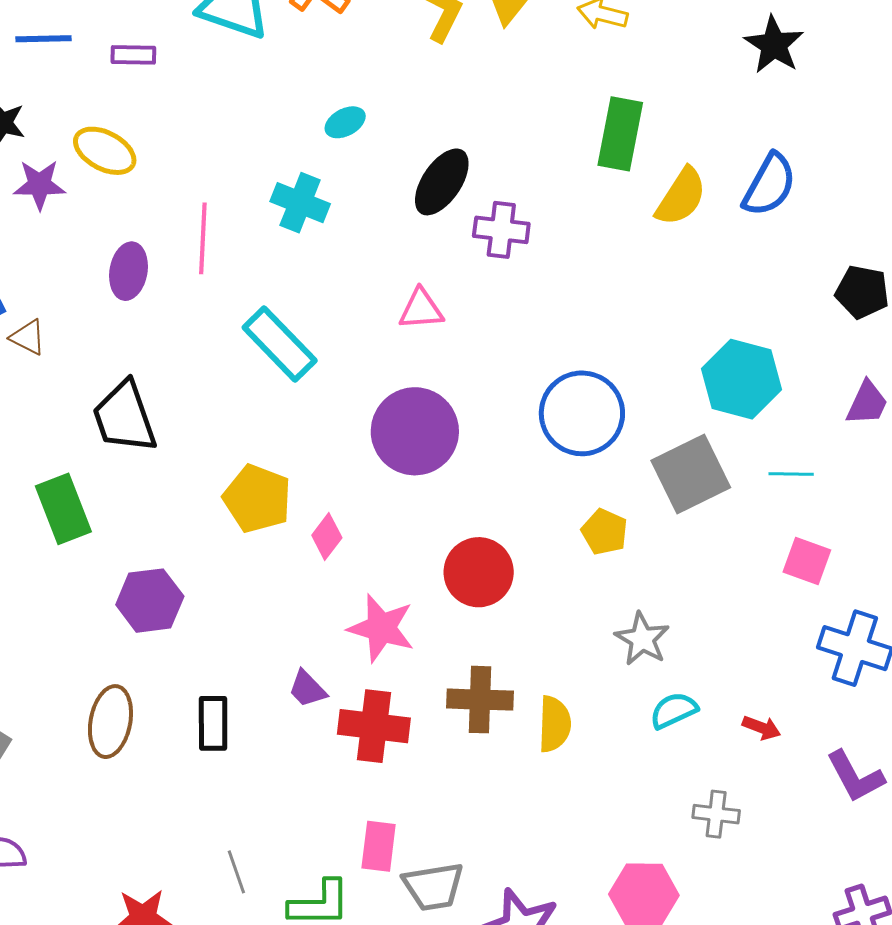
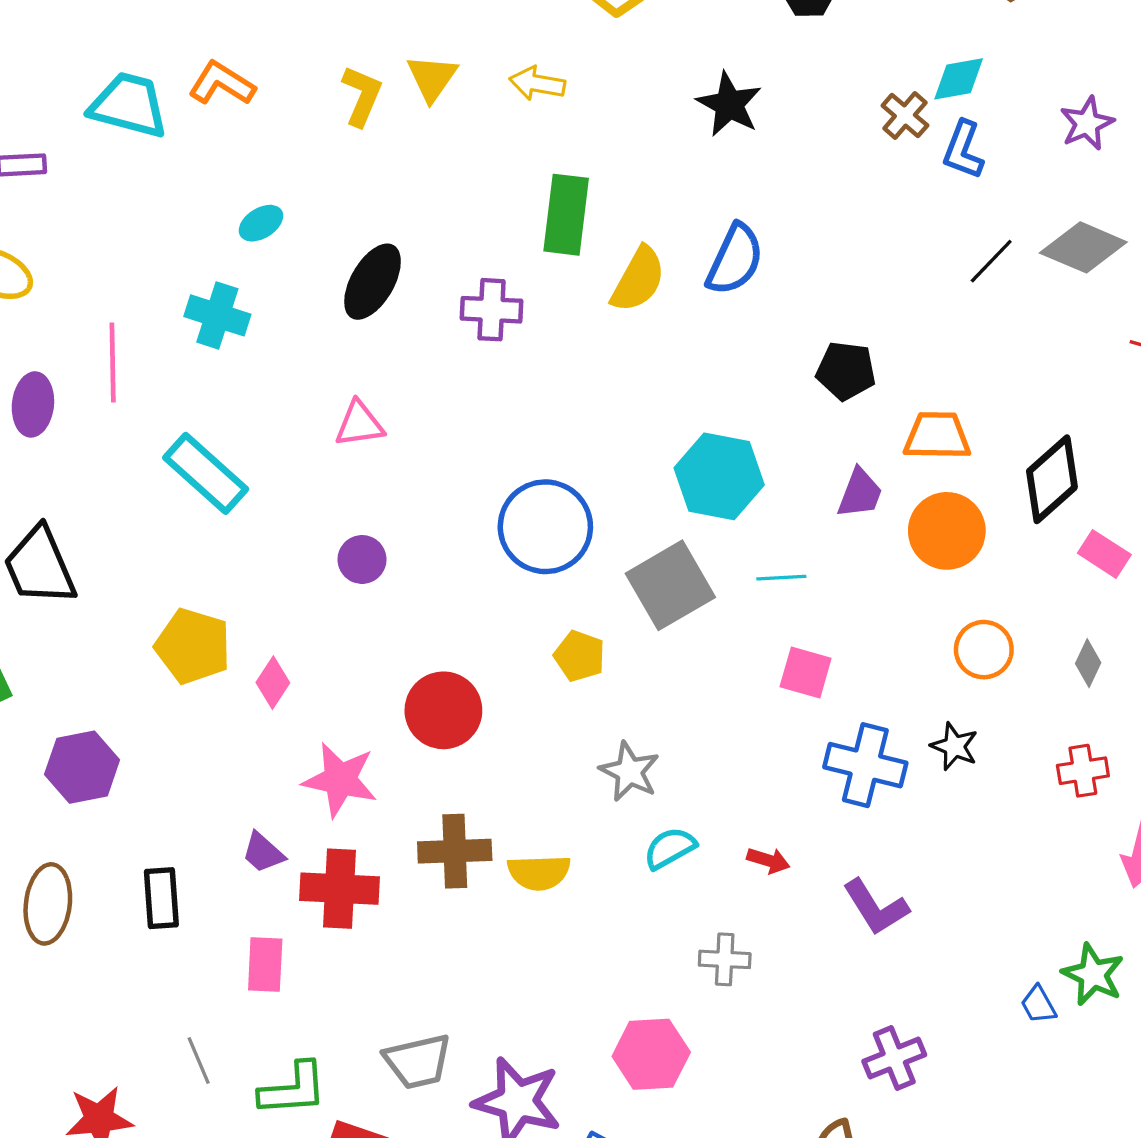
purple cross: (501, 230) -> (492, 310), moved
purple circle: (415, 431) -> (362, 559), size x0.5
yellow semicircle: (554, 724) -> (539, 872), turned 90
pink rectangle: (379, 846) -> (265, 965), moved

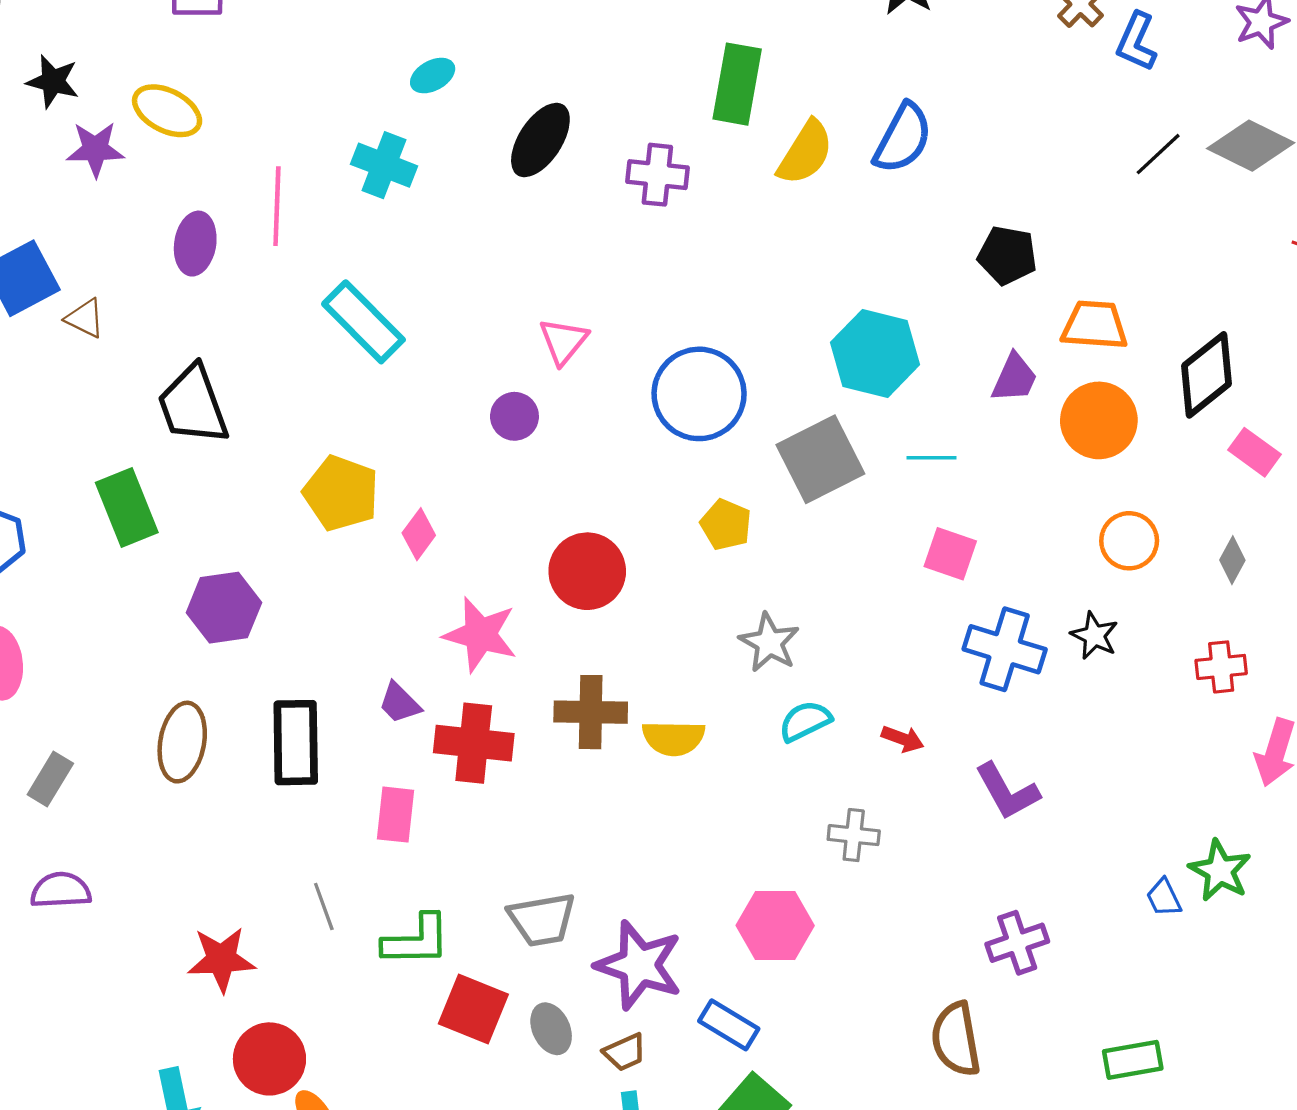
pink triangle: (359, 424) -> (563, 341), moved, turned -46
black rectangle: (161, 898) -> (296, 743), size x1.4

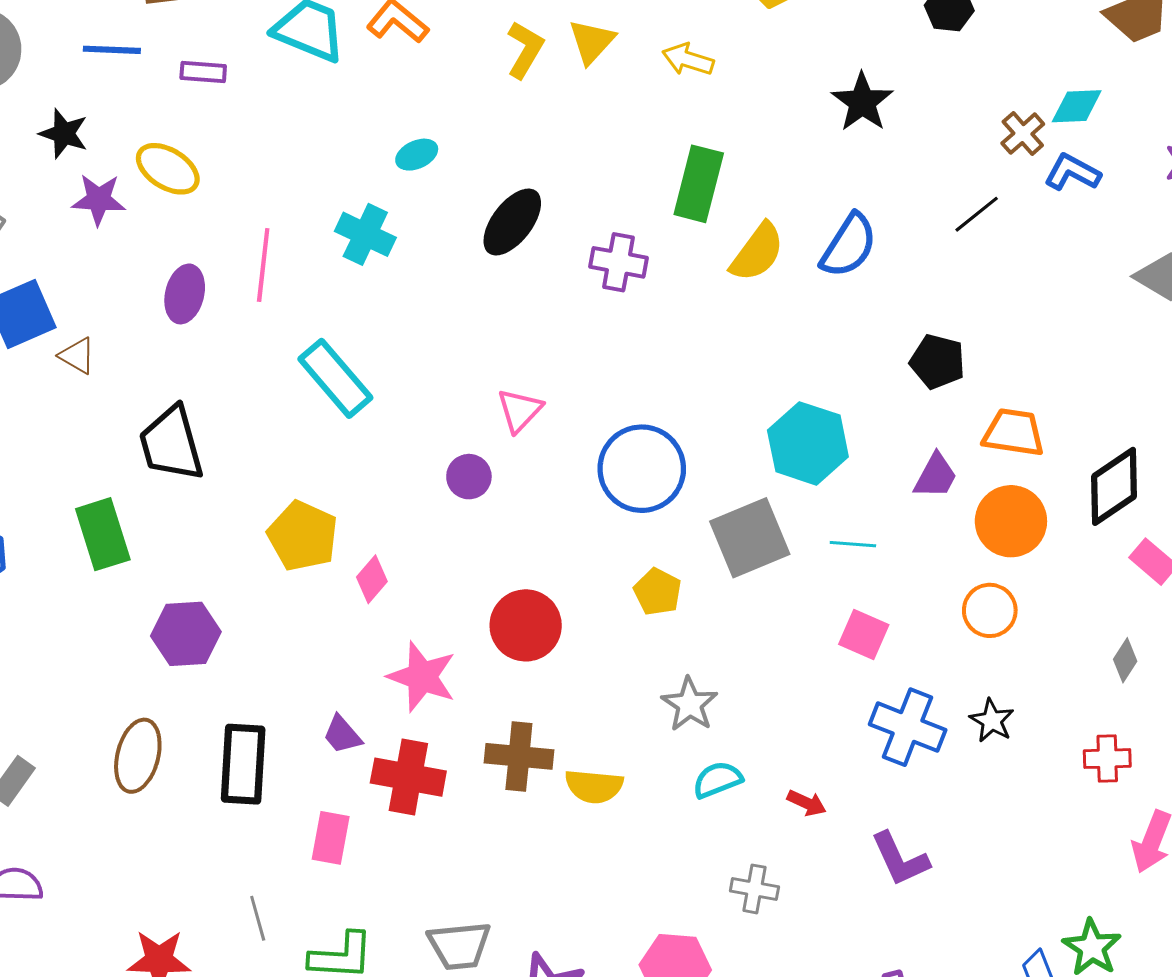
blue L-shape: (1136, 42) -> (1072, 172), turned 90
black line: (1158, 154) -> (977, 214), moved
orange circle: (1129, 541) -> (990, 610), moved

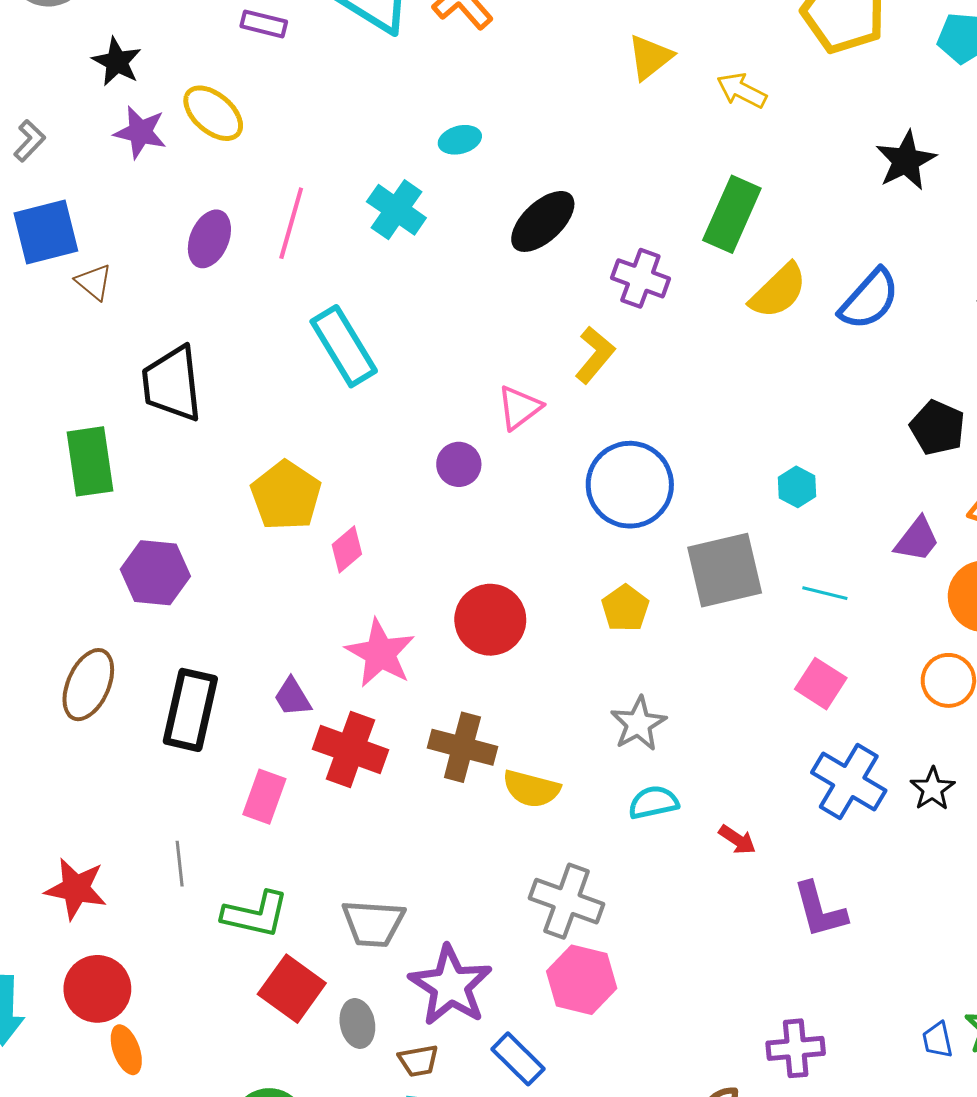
yellow L-shape: (525, 50) -> (595, 355), moved
cyan hexagon: (808, 443) -> (797, 487), size x0.5
gray cross: (754, 889) -> (567, 901), moved, size x1.5

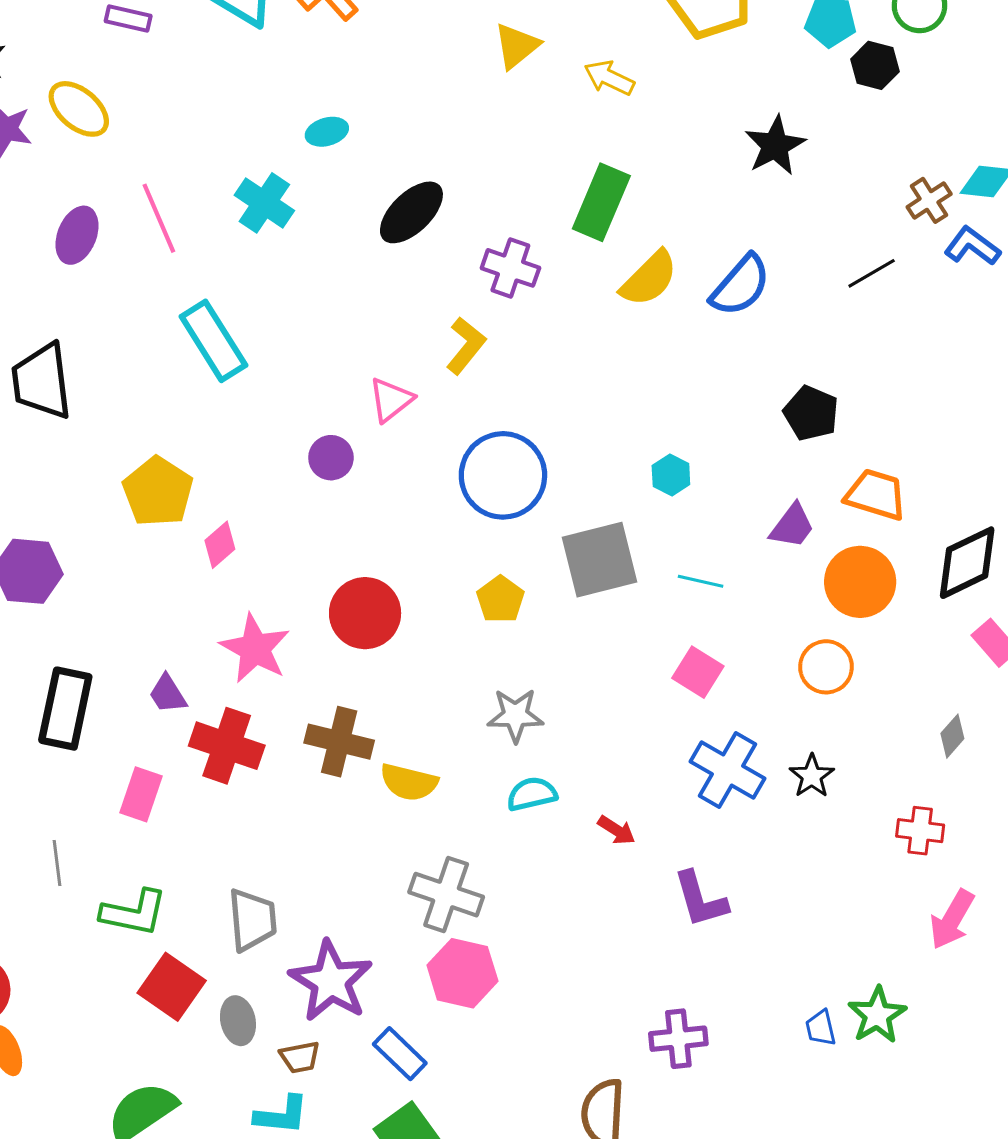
pink line: (291, 223) -> (159, 218), turned -38
gray star: (638, 724) -> (515, 715), turned 30
gray trapezoid: (373, 923) -> (252, 920), turned -98

